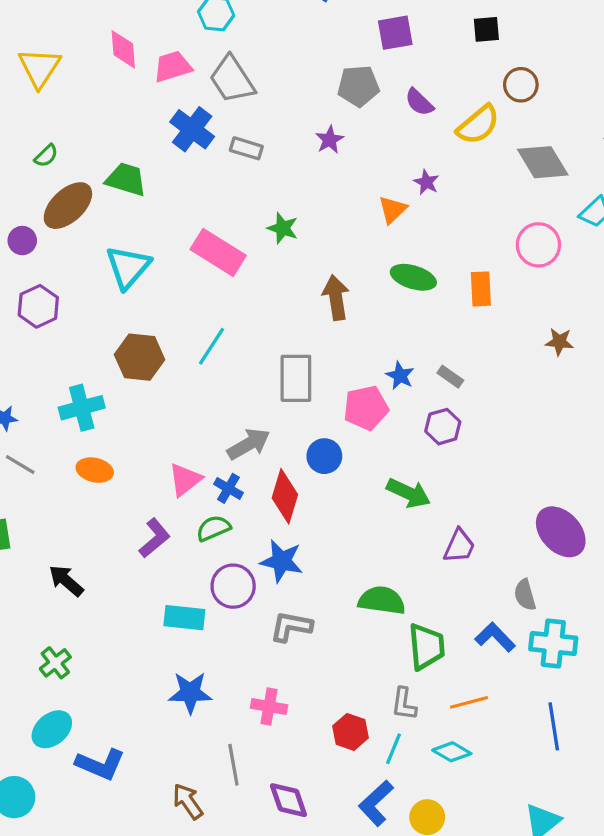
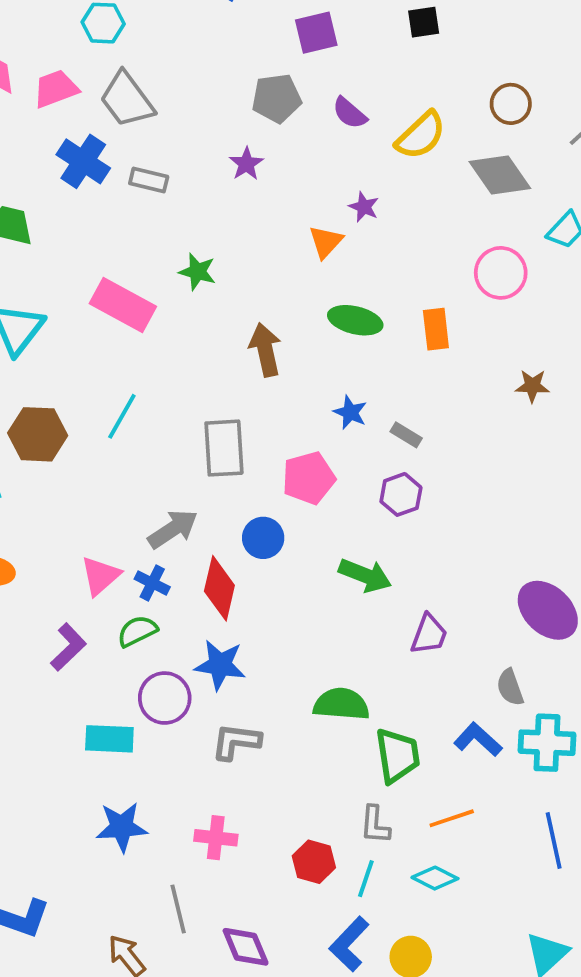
brown circle: (521, 85) -> (511, 104), moved
blue star: (400, 376) -> (350, 412), moved

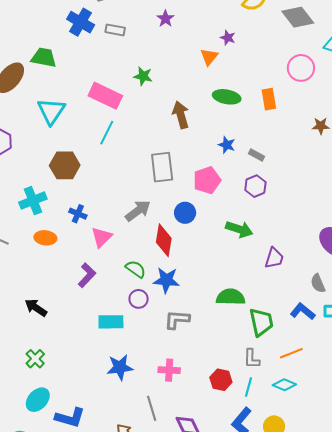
cyan line: (122, 416) -> (107, 133), moved
blue cross: (152, 583) -> (78, 214), moved
green semicircle: (137, 631) -> (136, 269), moved, turned 65
purple circle: (165, 698) -> (139, 299), size x0.7

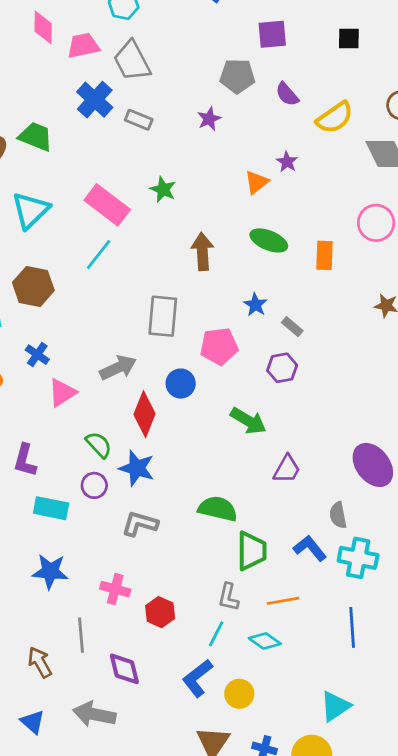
purple L-shape: (87, 275) -> (25, 460), moved, turned 140
red hexagon: (221, 380) -> (160, 612), moved

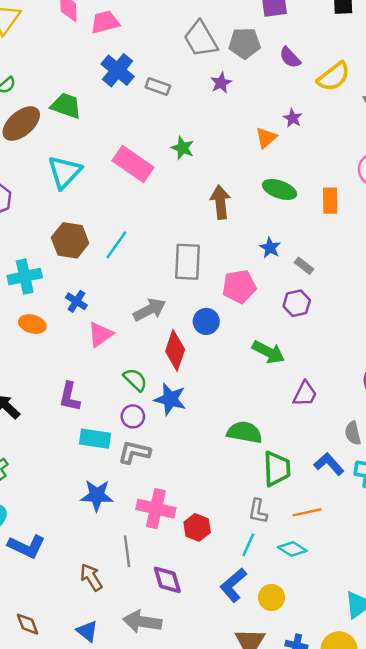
gray trapezoid: (132, 61) -> (201, 39), moved
cyan line: (99, 255) -> (116, 245), moved
gray L-shape: (140, 524) -> (134, 452), moved
pink cross: (115, 589) -> (156, 509), size x1.4

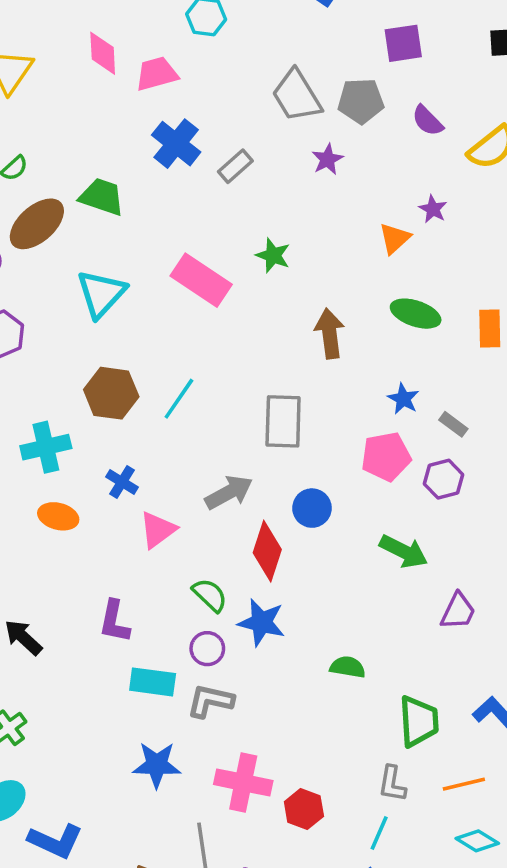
gray rectangle: (158, 86) -> (235, 166), turned -60
pink pentagon: (239, 286) -> (386, 457), moved
green semicircle: (245, 432) -> (348, 667), moved, size x0.7
cyan diamond: (292, 549) -> (477, 841), moved

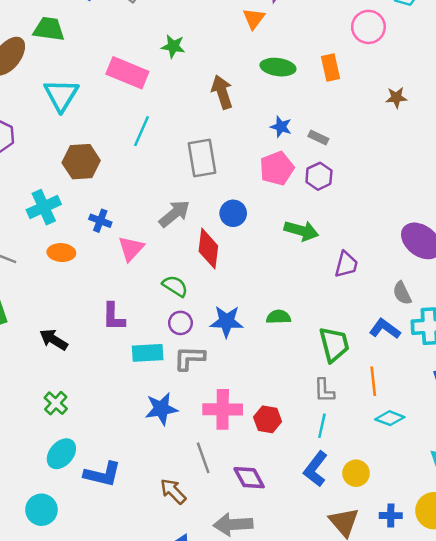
cyan line: (179, 399) -> (141, 131), moved
blue star: (261, 622) -> (227, 321), moved
orange line: (464, 784) -> (373, 381), turned -72

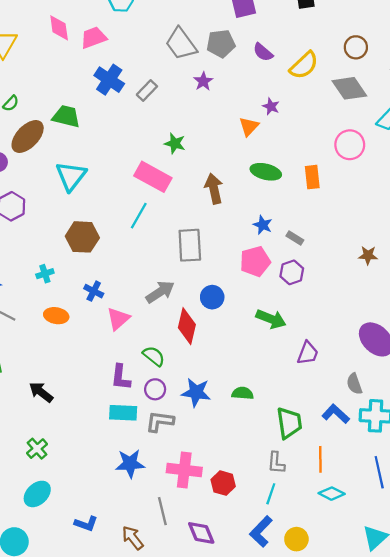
pink rectangle: (127, 73) -> (153, 177), moved
brown star: (396, 98) -> (368, 255), moved
cyan cross: (44, 207) -> (45, 274), size x0.6
purple L-shape: (114, 317) -> (121, 377), moved
blue L-shape: (102, 474) -> (86, 524), moved, size x0.7

